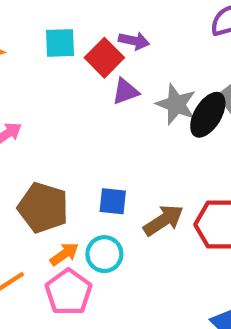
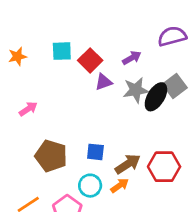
purple arrow: (134, 41) -> (132, 58), moved, turned -42
gray star: (176, 104) -> (136, 90), turned -30
orange arrow: (64, 254) -> (120, 186), moved

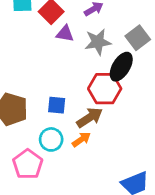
purple triangle: (104, 82) -> (65, 34), turned 30
black ellipse: (156, 97) -> (121, 67), moved
red hexagon: (164, 167) -> (105, 89), moved

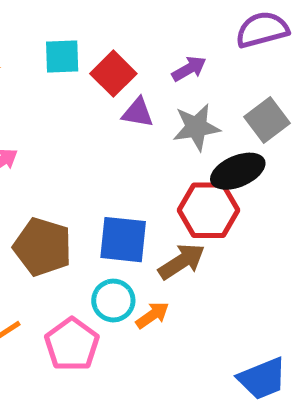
black ellipse: (121, 67) -> (238, 171), turned 36
blue square: (57, 105) -> (123, 240), size x1.5
orange arrow: (81, 139) -> (152, 315), moved

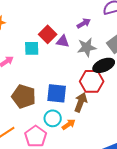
cyan square: (62, 57) -> (32, 48), moved
red square: (113, 74) -> (48, 34), moved
brown arrow: (182, 261) -> (81, 102), turned -36

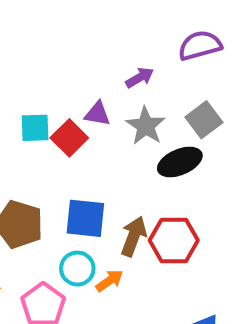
red square: (48, 34) -> (69, 138), moved
gray star: (87, 47) -> (146, 126), turned -30
red hexagon: (92, 81) -> (174, 240), moved

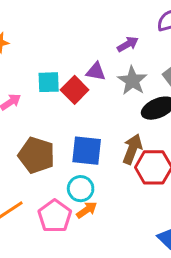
brown arrow: (134, 236) -> (132, 149), moved
orange arrow: (109, 281) -> (87, 210), moved

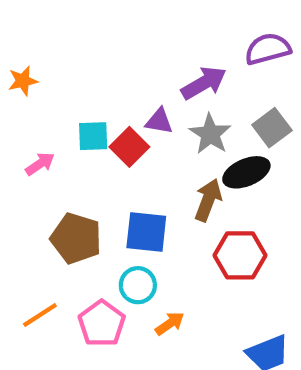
purple arrow: (128, 44) -> (204, 83), size x1.5
brown arrow: (132, 149) -> (208, 200), moved
orange arrow: (87, 210) -> (170, 323), moved

